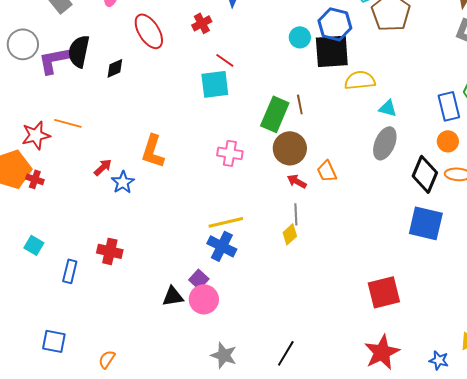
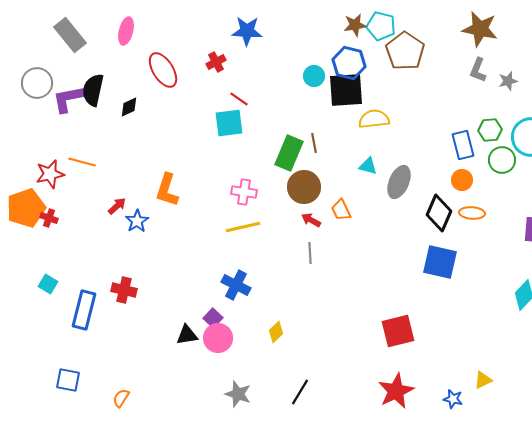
cyan triangle: (388, 108) -> (368, 166), moved
yellow line: (226, 222) -> (243, 227), moved
yellow diamond: (290, 234) -> (276, 332), moved
blue rectangle: (70, 271) -> (84, 310), size x1.6

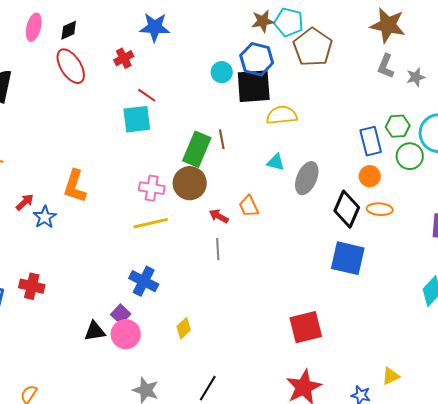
black diamond: (129, 107) -> (69, 30), moved
brown circle: (304, 187) -> (190, 183), moved

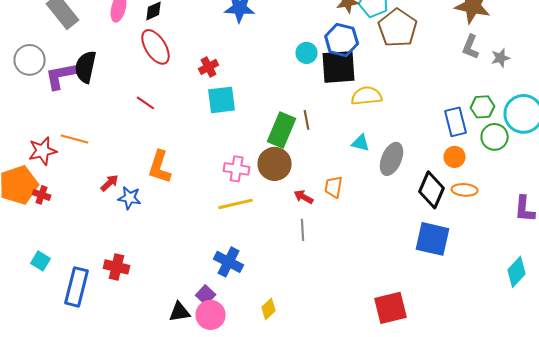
red cross: (124, 58) -> (209, 67), moved
red line: (147, 95) -> (146, 103), moved
orange trapezoid: (249, 206) -> (334, 187), turned 35
blue star: (45, 217) -> (130, 198), turned -30

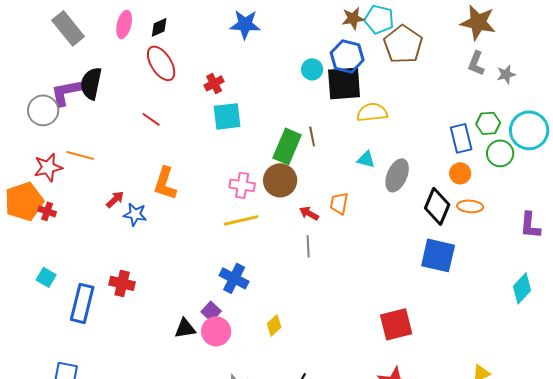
gray circle: (30, 60) -> (43, 110), moved

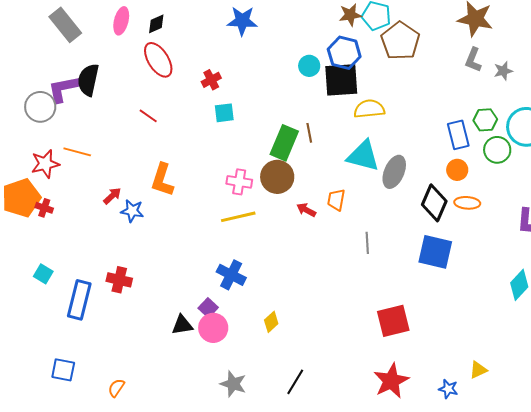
cyan square: (227, 116) -> (224, 113), size x0.7
cyan triangle: (366, 159) -> (363, 156), size x1.8
gray line: (308, 246) -> (367, 243), moved

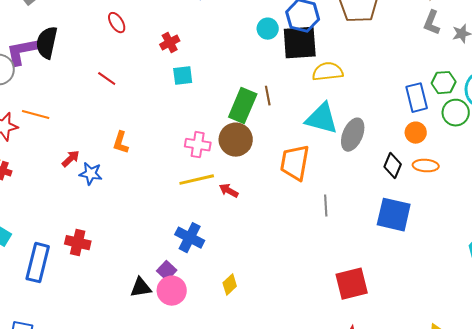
red ellipse: (158, 60) -> (117, 23), size x0.6
orange L-shape: (162, 180) -> (121, 143), size x0.7
orange trapezoid: (336, 200) -> (295, 163), size x1.6
black diamond: (434, 203) -> (393, 166), size x0.7
red arrow: (306, 210) -> (229, 191), moved

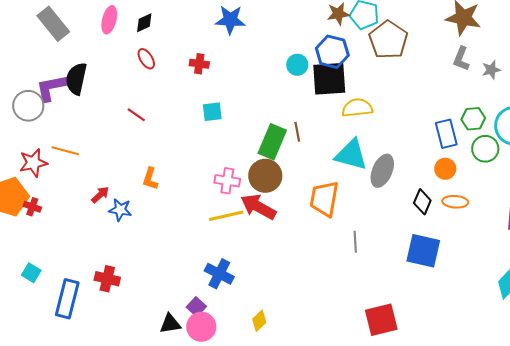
red cross: (170, 43) -> (199, 64), moved, turned 36
red arrow: (229, 191) -> (258, 207), moved, size x1.8

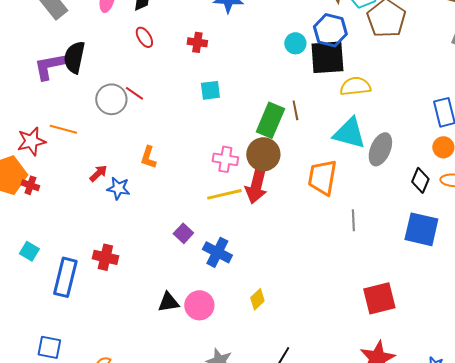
gray circle: (28, 106) -> (111, 99), moved
red arrow: (258, 207) -> (256, 185), turned -105
purple square: (196, 307) -> (183, 233), moved

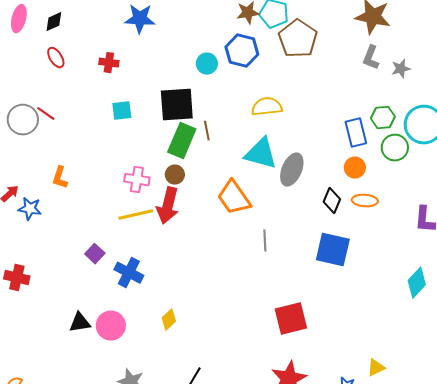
black square: (327, 57) -> (177, 105), moved
brown circle: (263, 154) -> (175, 175), size x0.6
orange trapezoid: (322, 177) -> (234, 198), turned -45

